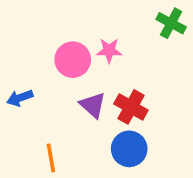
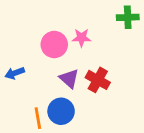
green cross: (171, 23) -> (128, 17), turned -30
blue circle: (129, 149) -> (61, 111), moved

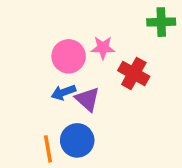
blue arrow: (15, 73) -> (63, 92), moved
red cross: (98, 80) -> (134, 73), moved

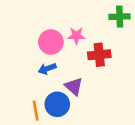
red cross: (134, 73) -> (99, 55), turned -35
purple triangle: (87, 99) -> (74, 87), moved

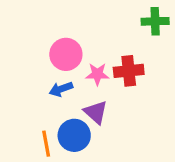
pink star: (76, 36) -> (97, 74), moved

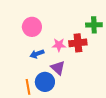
green cross: (155, 21) -> (94, 25), moved
pink circle: (66, 54) -> (32, 27), moved

